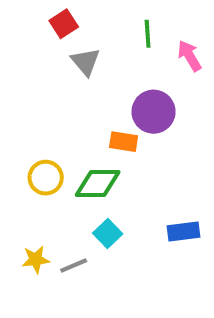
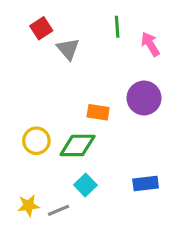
red square: (64, 24) -> (41, 28), moved
purple circle: (154, 112) -> (144, 98), moved

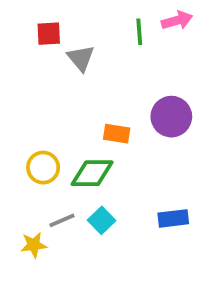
red square: (41, 28) -> (49, 34), turned 30
pink arrow: (150, 44) -> (177, 20), moved, turned 105
gray line: (59, 210) -> (62, 220), moved

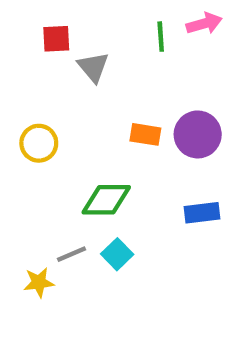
orange rectangle: (117, 134) -> (145, 134), moved
yellow circle: (43, 168) -> (39, 143), moved
blue rectangle: (173, 218) -> (202, 213), moved

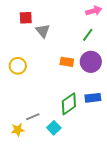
green line: (161, 37) -> (88, 35), moved, turned 40
green diamond: (106, 200) -> (69, 104), moved, turned -35
cyan square: (117, 254) -> (54, 128), moved

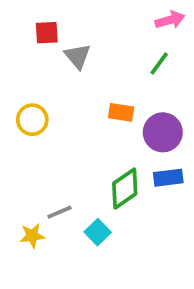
purple circle: (91, 62) -> (163, 132), moved

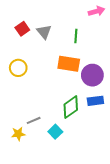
red square: (47, 33) -> (22, 29), moved, turned -32
green line: (159, 63) -> (76, 36), moved, turned -32
orange rectangle: (121, 112) -> (69, 64), size x1.5

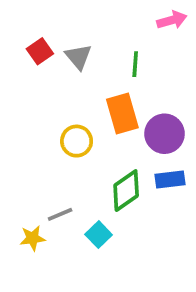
orange rectangle: (69, 64) -> (122, 114), turned 65
yellow circle: (18, 68) -> (77, 141), moved

